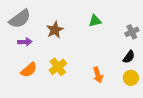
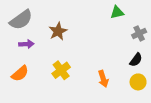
green triangle: (95, 21) -> (117, 12), moved
orange semicircle: (29, 70) -> (20, 73), moved

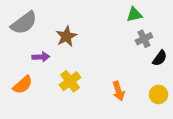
gray cross: (139, 33) -> (144, 39), moved
purple arrow: (26, 44) -> (41, 57), moved
black semicircle: (136, 60) -> (160, 58), moved

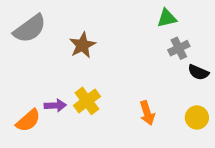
purple arrow: (41, 57) -> (55, 105), moved
black semicircle: (160, 58) -> (198, 72), turned 77
orange semicircle: (23, 85) -> (28, 120), moved

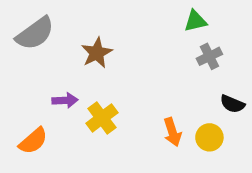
black semicircle: (198, 72) -> (232, 104), moved
purple arrow: (55, 105) -> (65, 100), moved
yellow circle: (197, 117) -> (209, 137), moved

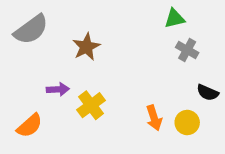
gray cross: (209, 56) -> (187, 50), turned -35

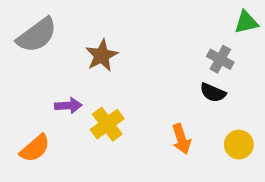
green triangle: (175, 18) -> (246, 22), moved
black semicircle: (208, 93) -> (213, 93), moved
yellow circle: (187, 123) -> (239, 145), moved

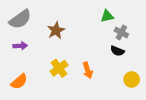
green triangle: (246, 22) -> (107, 16), moved
purple arrow: (68, 106) -> (20, 46), moved
orange arrow: (181, 139) -> (88, 70), moved

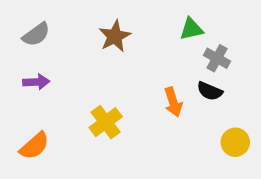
gray semicircle: (20, 19) -> (36, 34), size x0.7
brown star: (56, 30) -> (115, 36), moved
orange arrow: (88, 70) -> (173, 102), moved

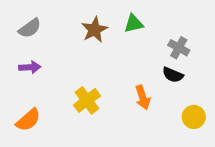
green triangle: (191, 29) -> (134, 24), moved
orange arrow: (173, 102) -> (143, 97), moved

